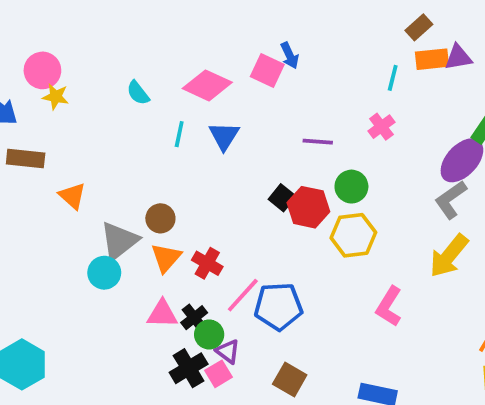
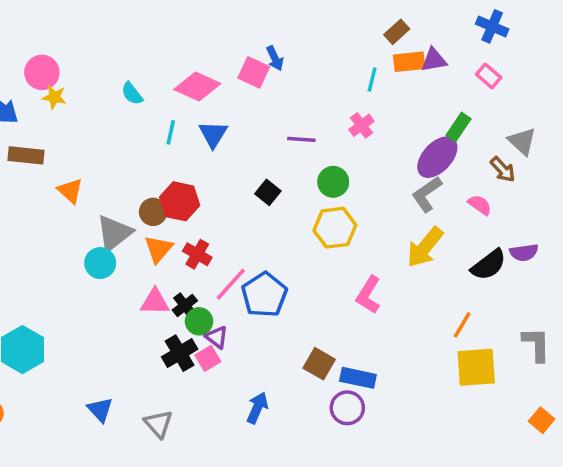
red hexagon: (308, 207) -> (180, 201), moved
blue pentagon: (278, 306) -> (264, 295), turned -30
brown square: (290, 379) -> (319, 364), moved

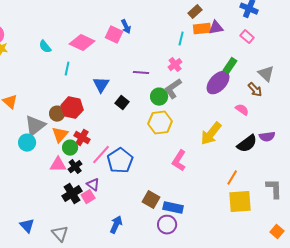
blue triangle: (213, 134) -> (101, 85), moved
gray L-shape: (427, 194) -> (173, 89), moved
green circle: (199, 321) -> (70, 148), moved

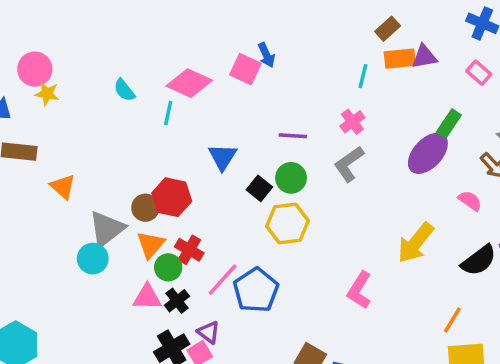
cyan line: (67, 69) -> (168, 113), moved
green circle: (159, 97) -> (291, 178), moved
yellow hexagon: (160, 123) -> (288, 224), moved

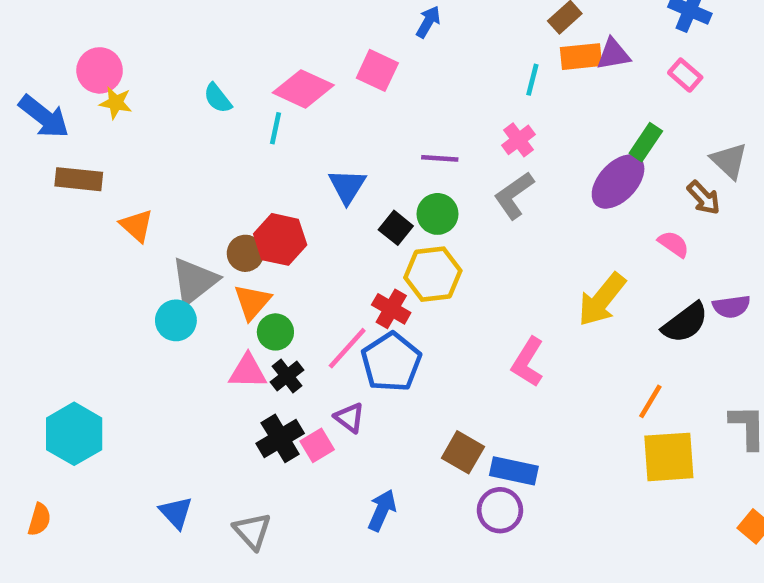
blue arrow: (266, 55) -> (428, 22), moved, turned -125
red cross: (189, 250) -> (391, 309), moved
purple triangle: (209, 332) -> (350, 418), moved

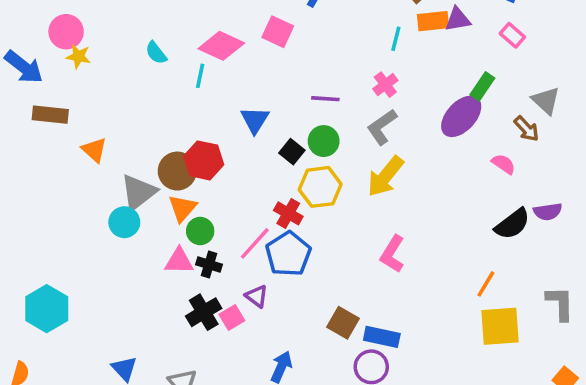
brown circle: (245, 253) -> (177, 171), size x1.4
yellow arrow: (602, 300) -> (385, 176), moved
black cross: (287, 376) -> (209, 265), turned -35

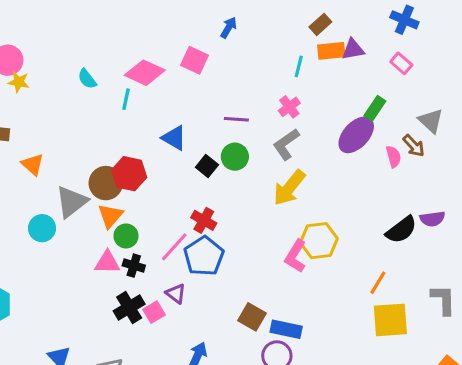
blue triangle: (255, 120) -> (174, 138), turned -32
pink semicircle: (504, 164) -> (394, 157), moved, turned 40
yellow hexagon: (320, 187) -> (319, 241), moved
cyan circle: (124, 222) -> (42, 228), moved

